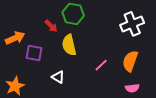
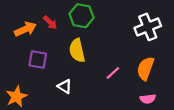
red arrow: (51, 26) -> (50, 22), moved
orange arrow: (15, 38) -> (25, 29), moved

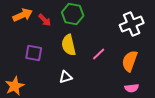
orange arrow: (25, 29) -> (23, 15), moved
pink line: (113, 73) -> (99, 54), moved
white triangle: (65, 86) -> (66, 77), moved, turned -48

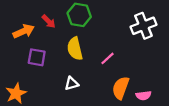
orange arrow: (23, 15) -> (24, 31), moved
orange semicircle: (130, 61) -> (121, 88), moved

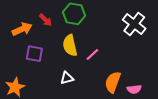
white cross: (143, 26) -> (134, 24), turned -30
pink line: (108, 58) -> (92, 55), moved

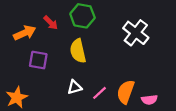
white cross: (134, 24) -> (136, 33), moved
pink line: (92, 55) -> (99, 93), moved

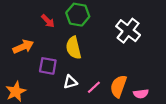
orange arrow: (25, 33) -> (23, 47), moved
purple square: (38, 60) -> (48, 66), moved

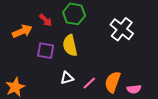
orange arrow: (23, 47) -> (22, 31), moved
purple square: (48, 66) -> (46, 51), moved

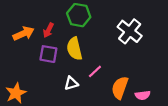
red arrow: (46, 20) -> (48, 30), moved, turned 72
pink line: (89, 83) -> (95, 71), moved

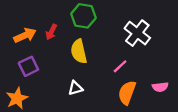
purple square: (48, 54) -> (28, 66), moved, turned -36
pink line: (95, 71) -> (120, 66), moved
pink semicircle: (143, 95) -> (160, 87), moved

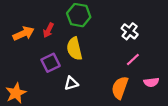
white cross: (137, 33) -> (130, 31), size x0.7
purple square: (28, 66) -> (51, 63), moved
pink line: (120, 66) -> (133, 59), moved

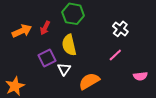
pink line: (133, 59) -> (115, 55), moved
white triangle: (71, 83) -> (64, 69), moved, turned -40
orange semicircle: (120, 88) -> (89, 81), moved, turned 40

